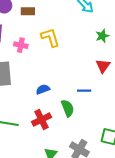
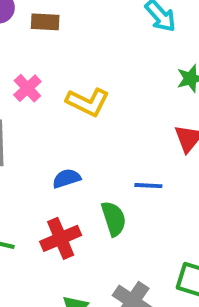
yellow L-shape: (50, 37) -> (88, 102), moved, turned 130
pink cross: (21, 45) -> (27, 88), turned 32

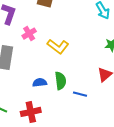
green semicircle: (114, 219) -> (61, 81), moved

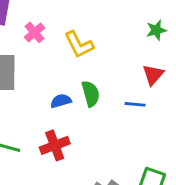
yellow L-shape: (58, 46) -> (79, 45), turned 35
blue line: (80, 94) -> (135, 104), moved

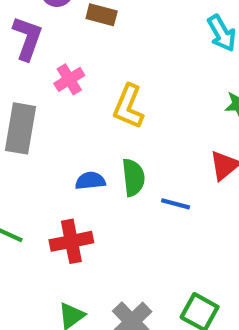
yellow L-shape: (79, 45) -> (128, 107), turned 40
blue line: (135, 104) -> (176, 204), moved

